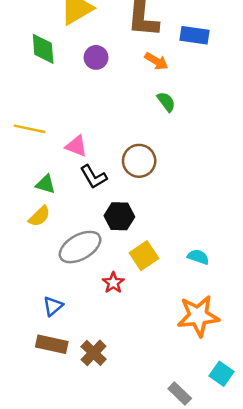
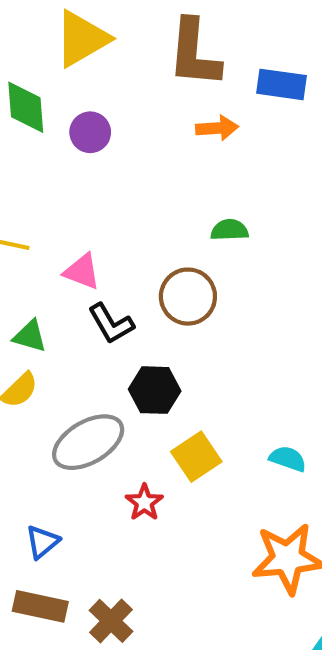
purple circle: (96, 57) -> (90, 132), moved
orange arrow: (156, 61) -> (217, 128), turned -35
green semicircle: (166, 102) -> (230, 230), moved, turned -55

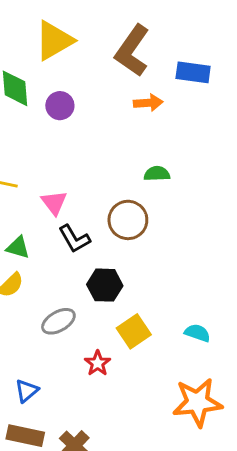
brown L-shape: (194, 53) -> (132, 51), turned 30
pink triangle: (82, 272) -> (54, 203), turned 32
gray ellipse: (88, 442) -> (58, 321), size x0.7

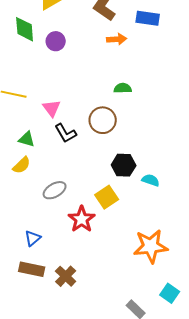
black hexagon: (105, 285) -> (124, 165), moved
cyan semicircle: (197, 333) -> (151, 180), moved
red star: (98, 363) -> (82, 219), size x1.5

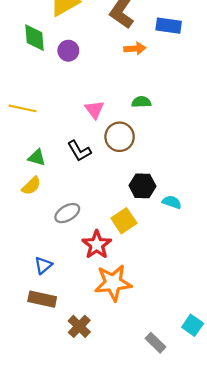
pink triangle: (52, 108) -> (94, 110), moved
orange star: (151, 246) -> (113, 283), moved
brown cross: (66, 276) -> (79, 326), moved

